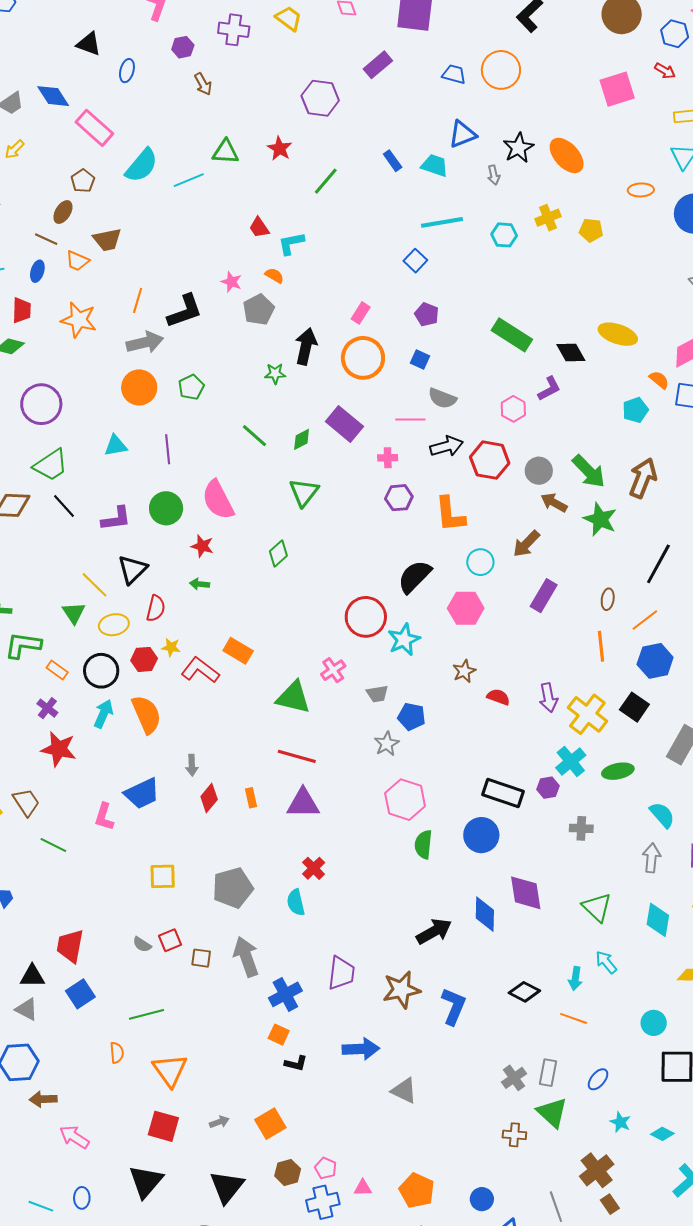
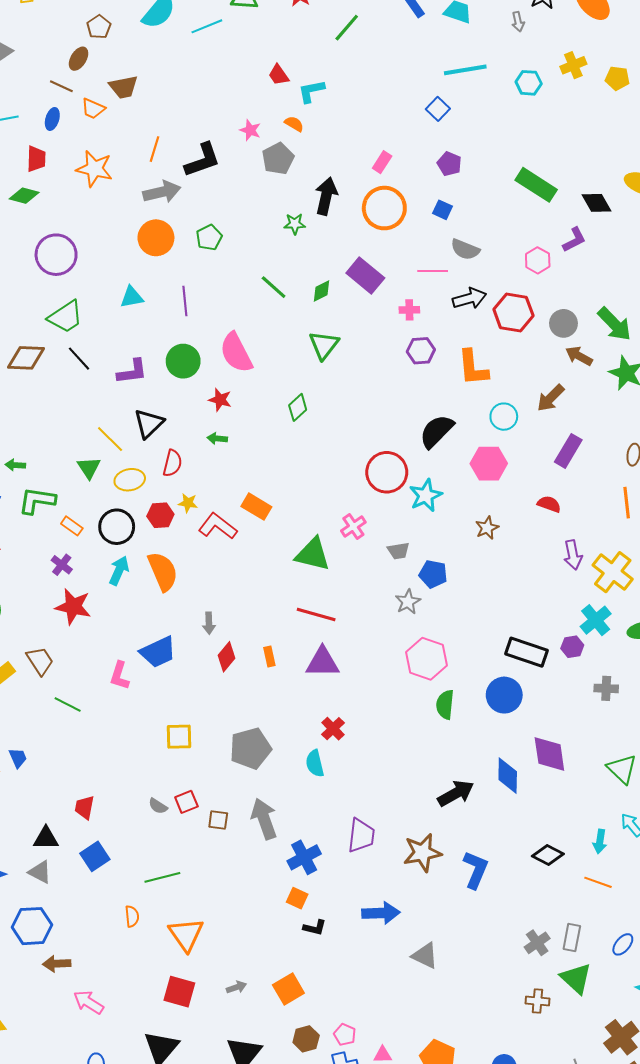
red semicircle: (498, 697) -> (549, 504), moved
red trapezoid: (70, 946) -> (84, 807), size x0.7

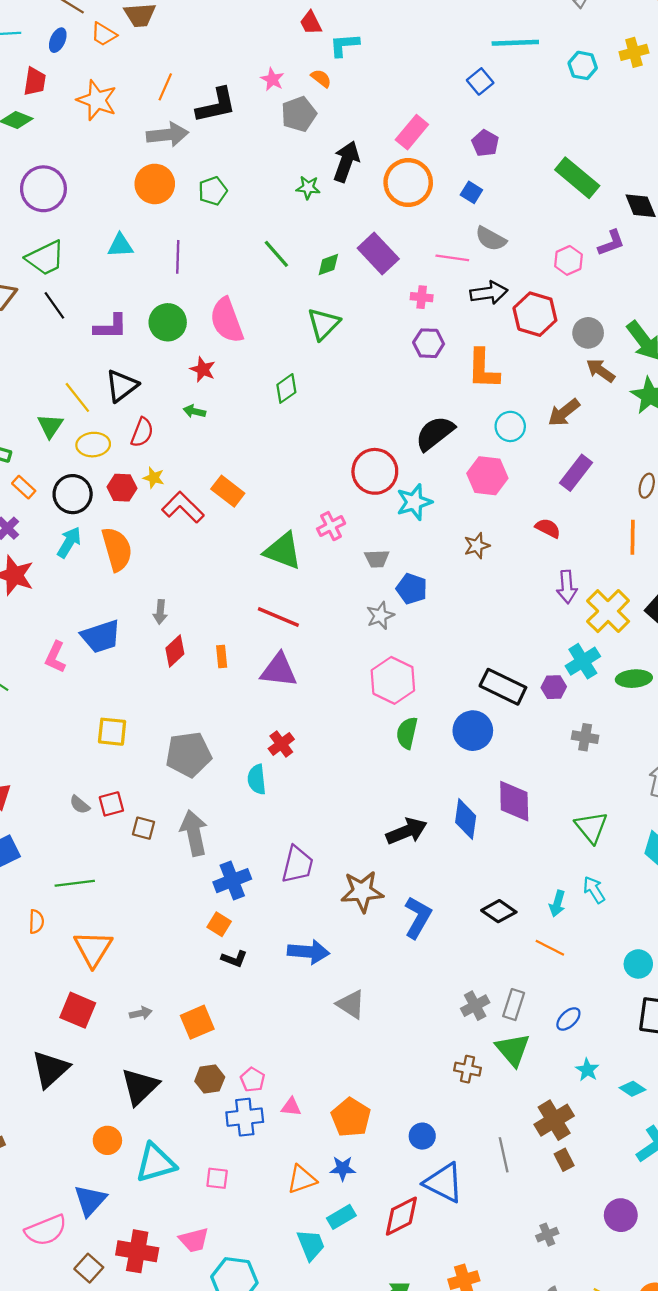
pink rectangle: (382, 162) -> (412, 132), size x1.4

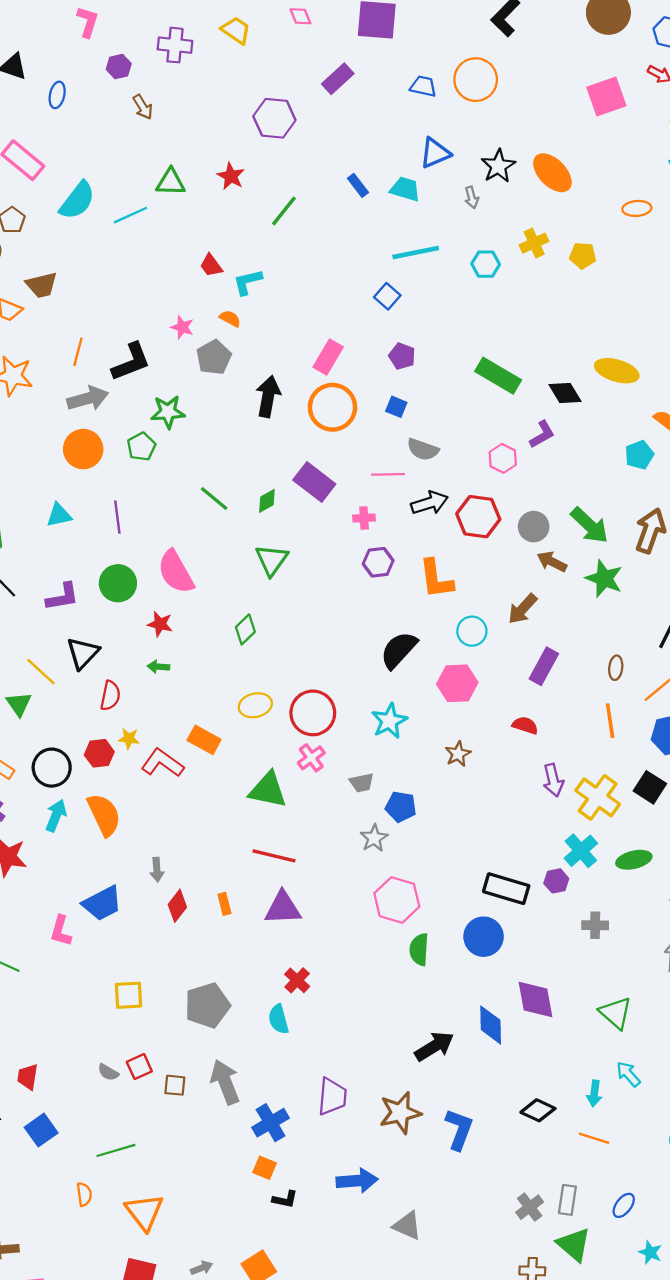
green star: (308, 188) -> (168, 412), moved, size x1.4
yellow ellipse: (93, 445) -> (255, 705), moved
red circle: (375, 471) -> (313, 713), moved

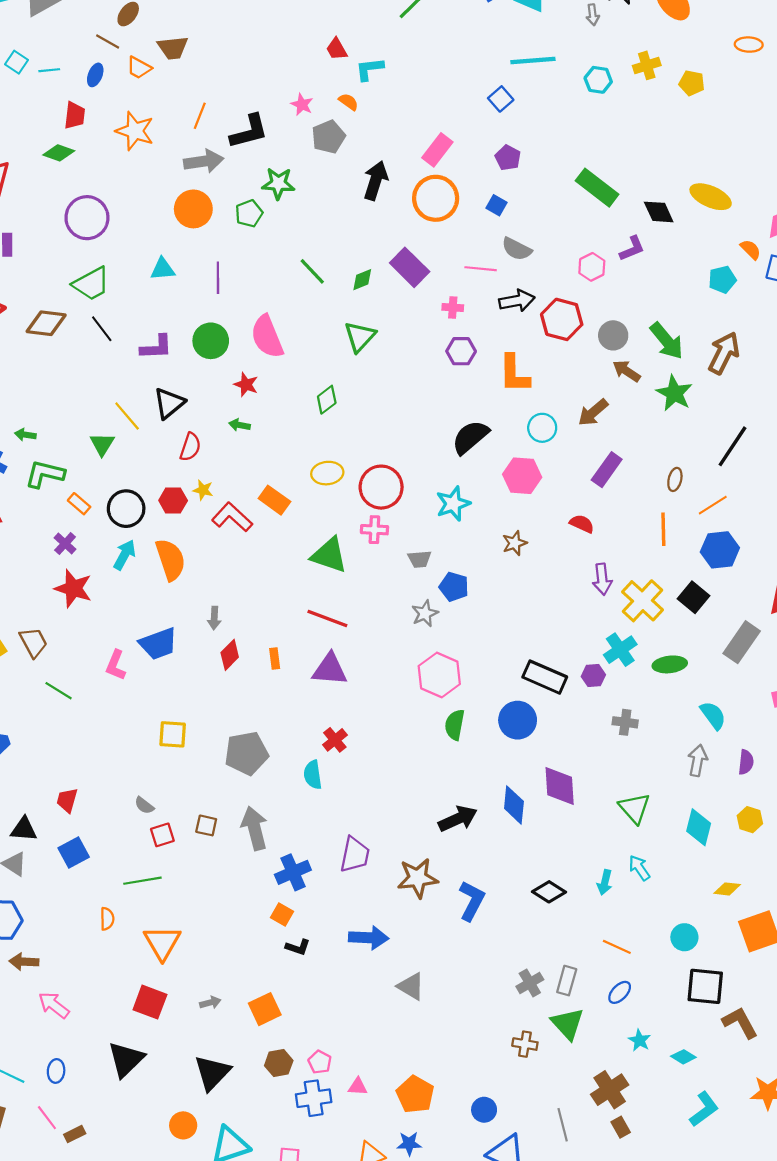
pink cross: (311, 758) -> (374, 530), turned 32
red square: (139, 1067) -> (162, 835), moved
orange line: (594, 1138) -> (617, 947), moved

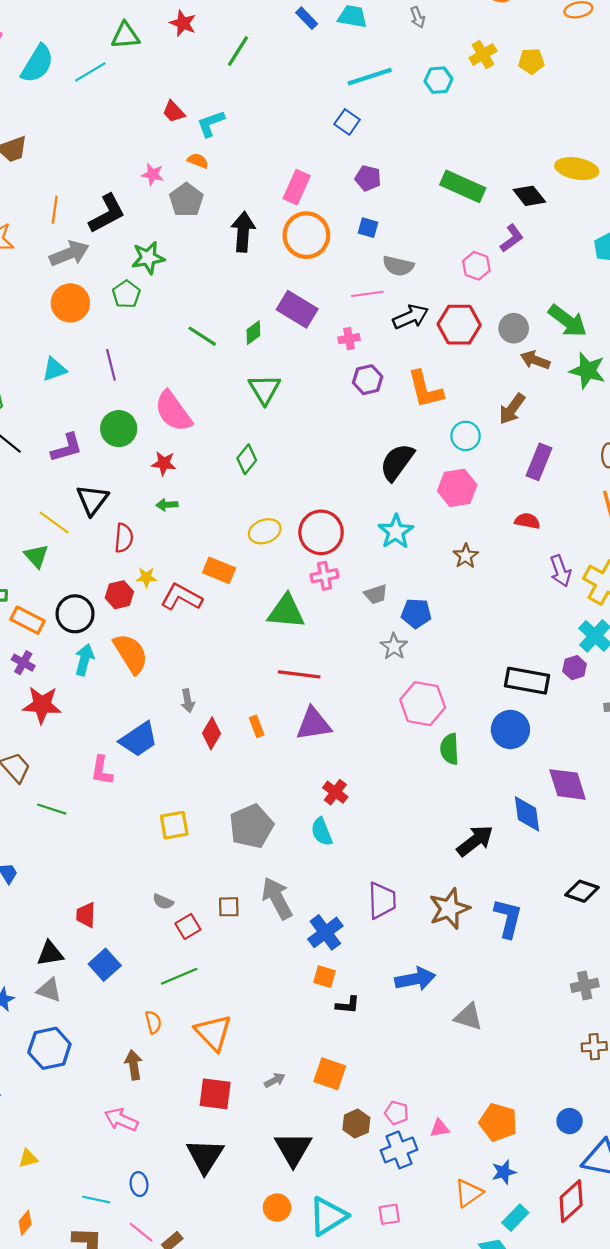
orange rectangle: (79, 504) -> (28, 620), size x1.4
brown arrow: (24, 962) -> (134, 1065), moved, turned 92
gray cross: (530, 983) -> (585, 985), turned 32
orange square: (265, 1009) -> (330, 1074), turned -32

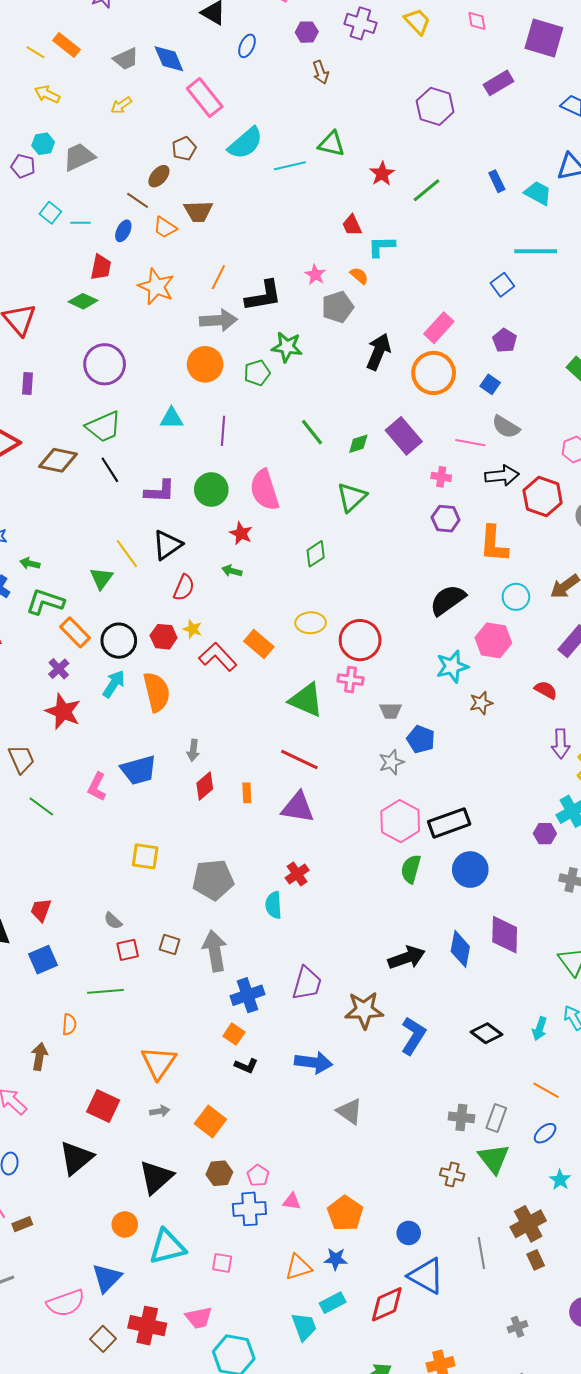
red star: (183, 23) -> (382, 174), moved
cyan star: (396, 532) -> (452, 666), moved
black rectangle: (527, 681) -> (449, 823), moved, turned -48
orange triangle: (213, 1033) -> (158, 1063), moved

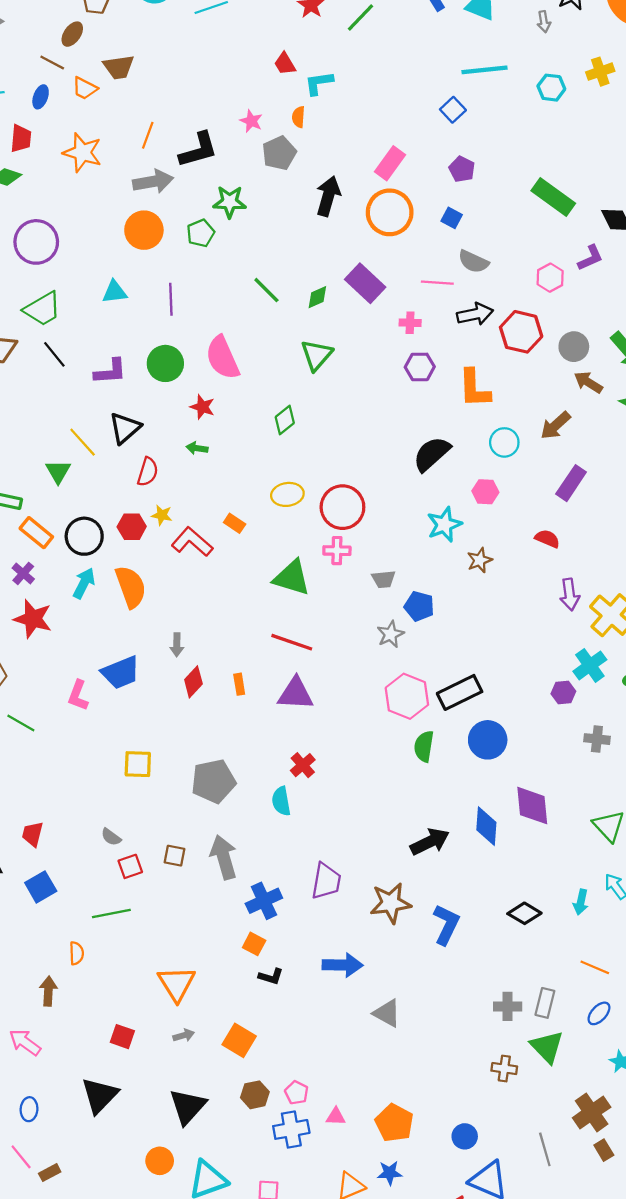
orange semicircle: (359, 276) -> (298, 117), turned -120
pink hexagon: (493, 640) -> (485, 492), size x0.7
orange rectangle: (259, 644) -> (235, 523), size x0.7
red square: (103, 1106) -> (122, 1037), size x0.7

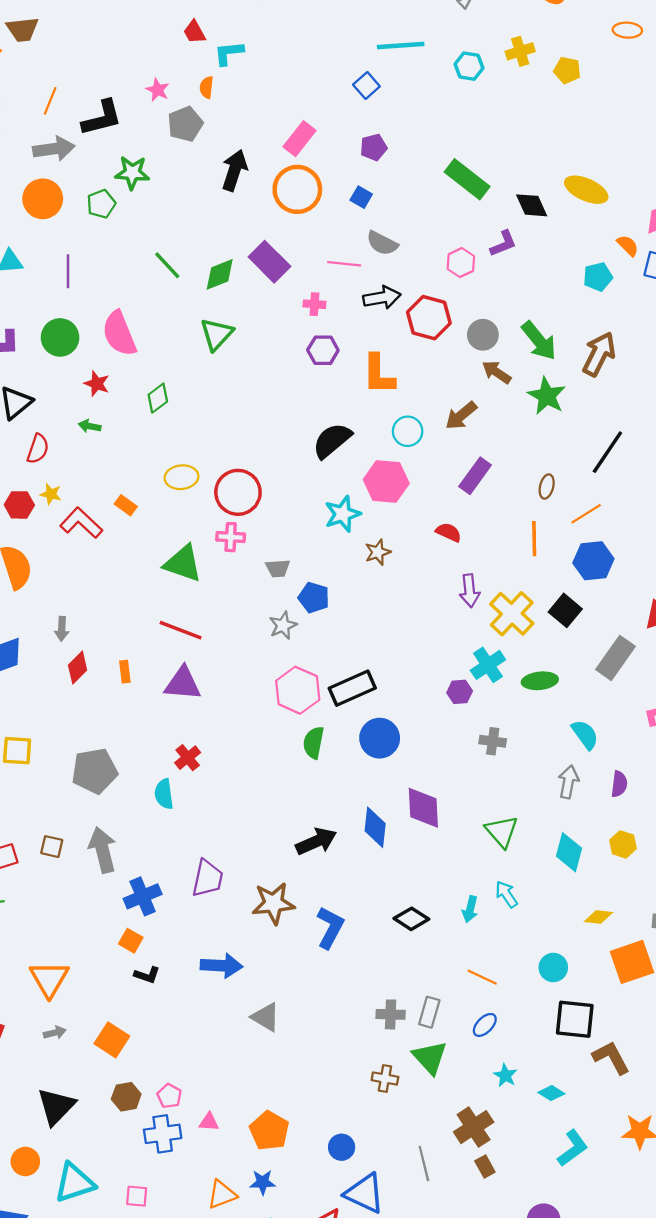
purple pentagon: (462, 169) -> (374, 147), turned 30
green diamond: (317, 297) -> (220, 274), size x1.4
green diamond: (285, 420) -> (158, 398), moved
pink hexagon: (485, 492) -> (386, 482), size x1.6

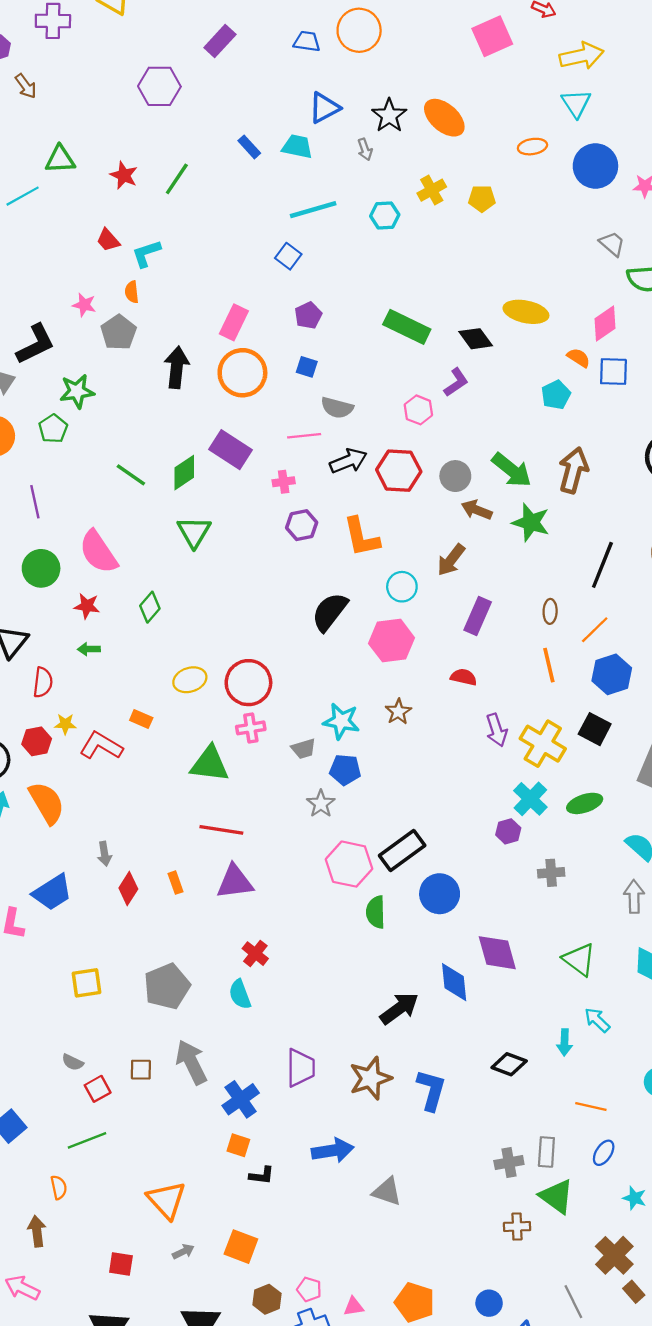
cyan star: (343, 514) -> (341, 721), moved, turned -30

